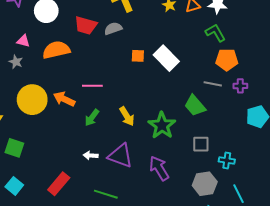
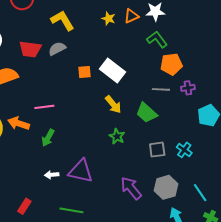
yellow arrow: (127, 116) -> (113, 104), moved
green star: (162, 125) -> (117, 136), size x0.6
cyan cross: (227, 160) -> (184, 150), moved, turned 35
purple arrow: (159, 168) -> (131, 188), moved
red rectangle: (59, 184) -> (24, 206), size x0.7

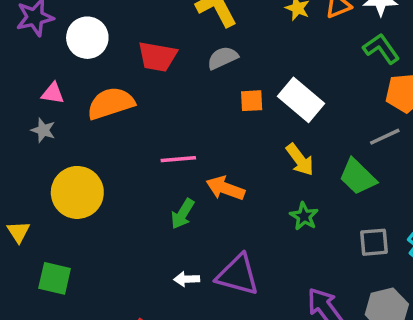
gray semicircle: (57, 49) -> (223, 58), moved
gray line: (161, 89) -> (385, 137), turned -30
orange arrow: (19, 123) -> (225, 188), moved

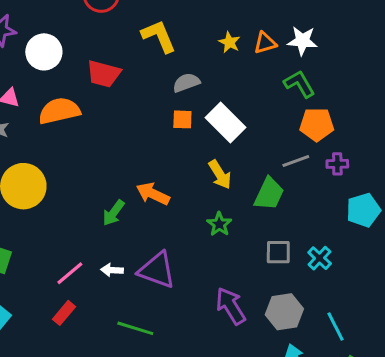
gray semicircle: (223, 58) -> (186, 83), moved
pink line: (178, 159) -> (70, 273), moved, turned -40
green trapezoid: (358, 177) -> (269, 194), turned -114

